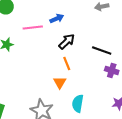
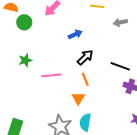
pink line: (33, 28) -> (51, 75), moved
cyan semicircle: (78, 104) -> (85, 122), moved

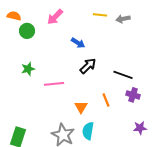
gray arrow: (120, 22) -> (123, 19), moved
blue arrow: (75, 34) -> (78, 43), turned 56
orange line: (85, 79) -> (106, 100), moved

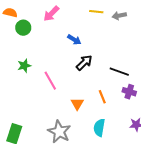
pink line: (54, 84) -> (50, 81), turned 66
cyan semicircle: (88, 131) -> (99, 128), moved

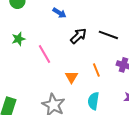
blue arrow: (74, 40) -> (59, 13), moved
black line: (119, 72) -> (108, 35), moved

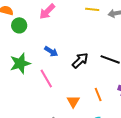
blue arrow: (59, 13) -> (51, 51), moved
green star: (18, 39) -> (20, 63), size x1.5

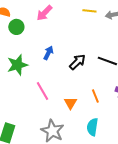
blue arrow: (51, 51) -> (48, 53), turned -96
pink line: (46, 78) -> (42, 91), moved

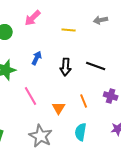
yellow line: (89, 11) -> (69, 30), moved
black arrow: (77, 62) -> (66, 67), turned 138

